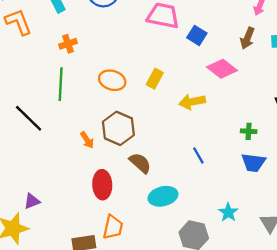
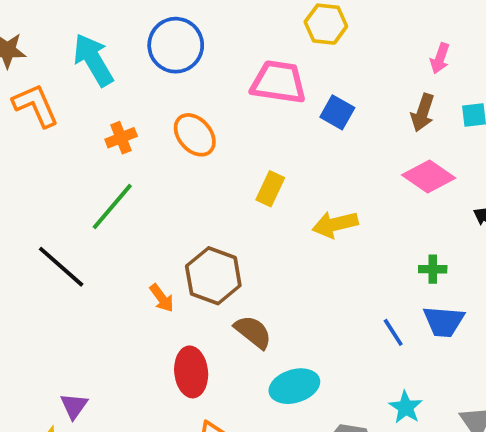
pink diamond: (222, 69) -> (429, 177), moved
orange ellipse: (112, 80) -> (195, 135), moved, turned 35
green line: (61, 84) -> (112, 207), turned 40
blue line: (198, 155) -> (393, 332), moved
purple triangle: (32, 201) -> (74, 406), turned -30

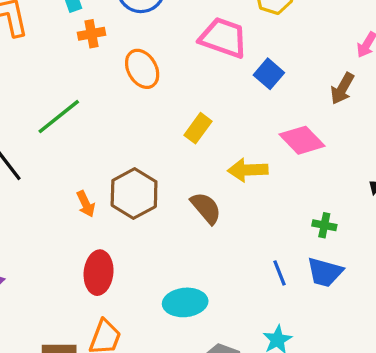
orange cross: (121, 138) -> (91, 34), moved
pink diamond: (429, 177) -> (302, 140), moved
brown semicircle: (253, 332) -> (206, 208), moved

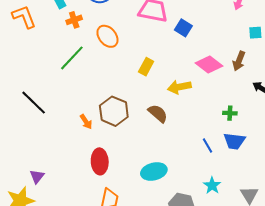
brown arrow: (342, 89) -> (239, 61), moved
green line: (59, 117) -> (72, 58), moved

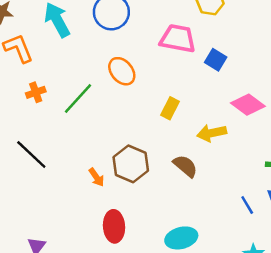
orange cross: (74, 20) -> (36, 92), moved

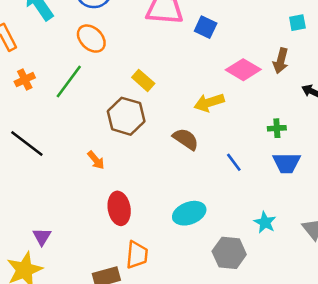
orange ellipse: (122, 71) -> (91, 39), moved
yellow rectangle: (170, 108) -> (143, 80), moved, turned -70
brown hexagon: (131, 164) -> (126, 116), moved
blue line: (247, 205) -> (234, 162), moved

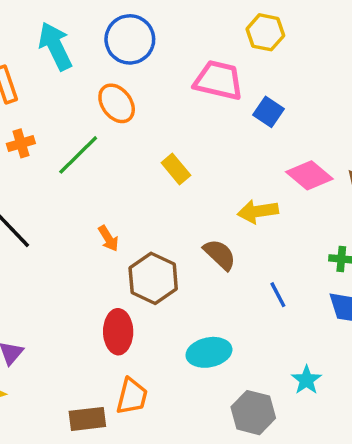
brown hexagon: (126, 116) -> (153, 278), moved
orange arrow: (96, 160) -> (108, 238), moved

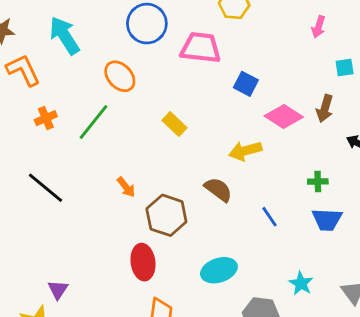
blue circle: (130, 39) -> (147, 24), moved
blue square: (269, 112) -> (246, 84), moved

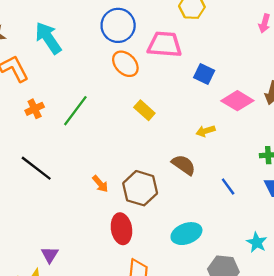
orange ellipse: (120, 76) -> (125, 64), moved
yellow arrow: (245, 151) -> (205, 131), size x0.7
orange arrow: (126, 187) -> (100, 184), moved

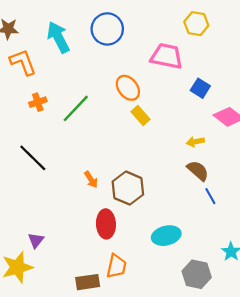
blue circle: (118, 25) -> (107, 29), moved
orange ellipse: (125, 64) -> (128, 88), moved
brown semicircle: (184, 165) -> (198, 171), moved

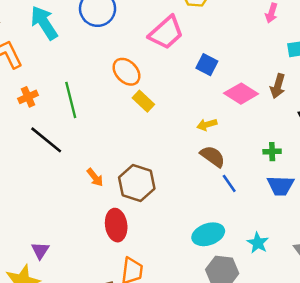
pink trapezoid: (167, 56) -> (166, 33), turned 132
green line: (76, 108) -> (71, 100), turned -52
black line: (33, 158) -> (46, 140), moved
cyan ellipse: (166, 236) -> (208, 234), moved

